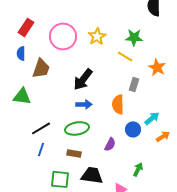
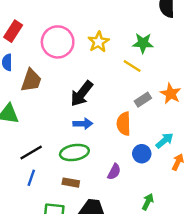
orange star: (157, 67) -> (171, 94), moved
gray rectangle: (134, 84) -> (143, 100), turned 40
orange arrow: (163, 136) -> (178, 162), turned -32

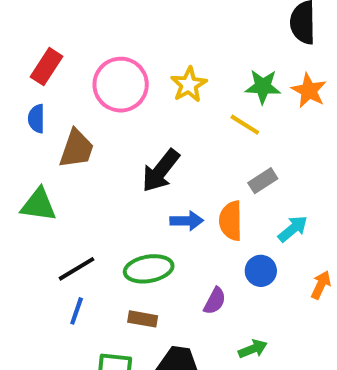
orange star: (171, 94) -> (309, 91), moved
blue arrow: (83, 124) -> (187, 221), moved
cyan arrow: (165, 140) -> (293, 229), moved
green arrow: (148, 202) -> (253, 349), moved, turned 42

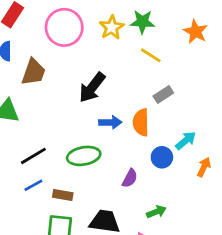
green star: (263, 87) -> (142, 22), moved
cyan arrow: (293, 229) -> (186, 141), moved
blue line: (77, 311) -> (33, 185), turned 42
brown rectangle: (143, 319) -> (63, 195), moved

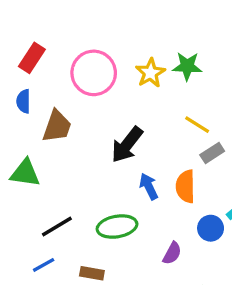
yellow line: (151, 55) -> (197, 125), moved
blue arrow: (110, 122) -> (149, 186), turned -115
blue line: (33, 185) -> (44, 265), moved

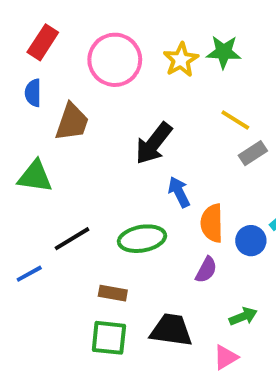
orange semicircle: (185, 186) -> (212, 223), moved
blue line: (44, 265) -> (29, 274), moved

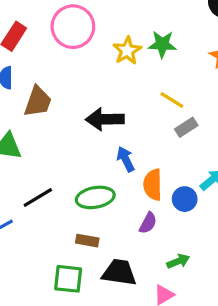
pink circle: (115, 60) -> (73, 27), moved
black arrow: (154, 143) -> (105, 119), turned 51
brown rectangle: (113, 293) -> (87, 241), moved

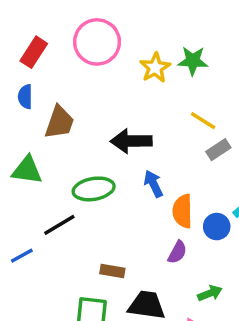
green ellipse: (95, 197) -> (94, 189), moved

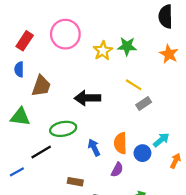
blue arrow: (153, 184) -> (94, 148), moved

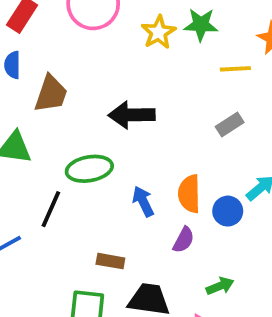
yellow line: (134, 85) -> (235, 69), moved, turned -35
black line: (41, 152) -> (51, 209), turned -35

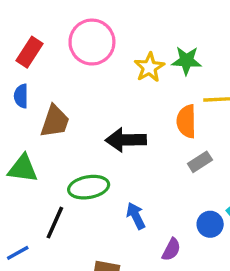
gray rectangle: (230, 125) -> (200, 162), moved
orange semicircle: (189, 194) -> (186, 121), moved

